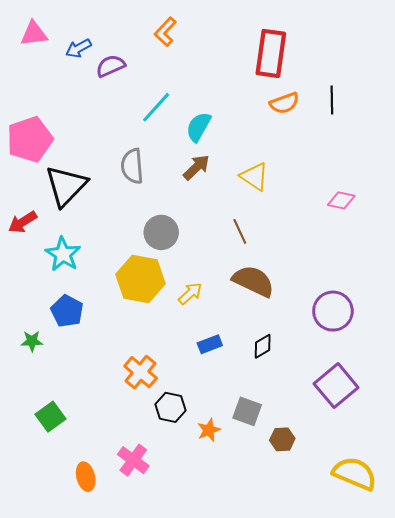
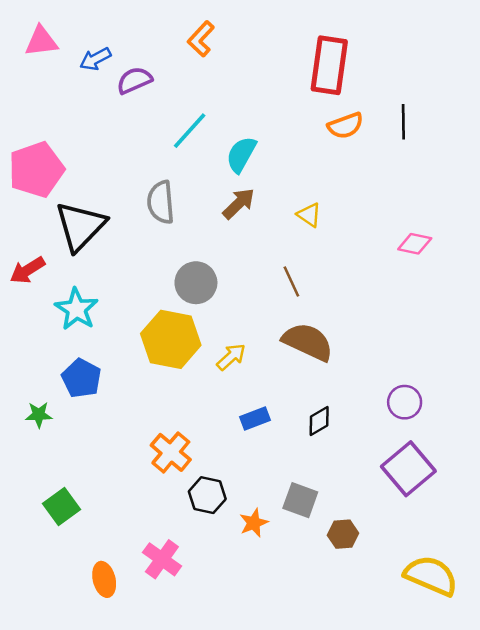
yellow triangle: (254, 177) -> (309, 215), size x0.7
purple circle: (333, 311) -> (405, 402), moved, size x0.7

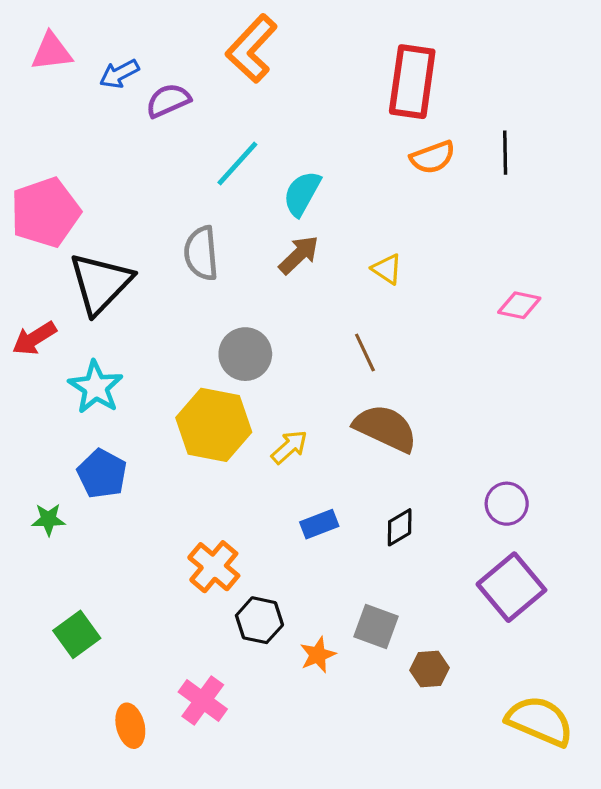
orange L-shape: (201, 39) -> (252, 49), size x1.5

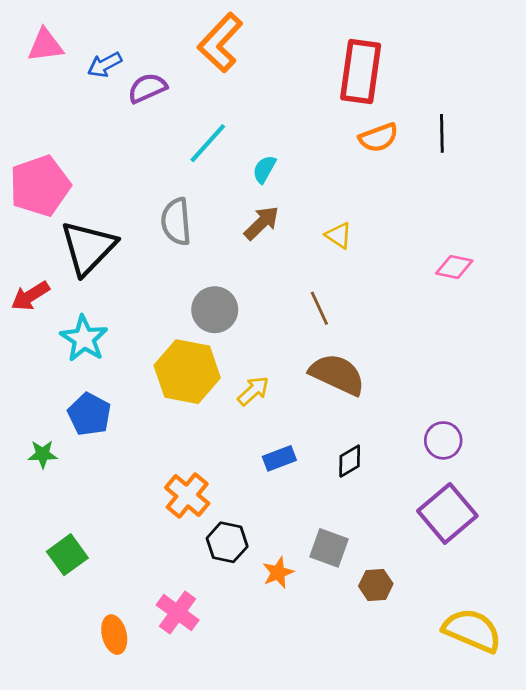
cyan semicircle: (302, 193) -> (264, 169), size x0.7

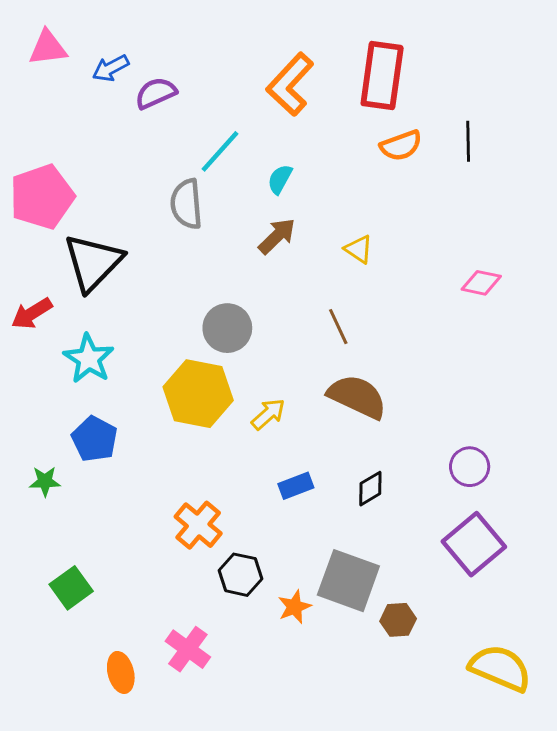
orange L-shape: (220, 43) -> (290, 84), moved
gray semicircle: (176, 222) -> (186, 204), moved
gray square: (329, 548) -> (348, 581), size x1.5

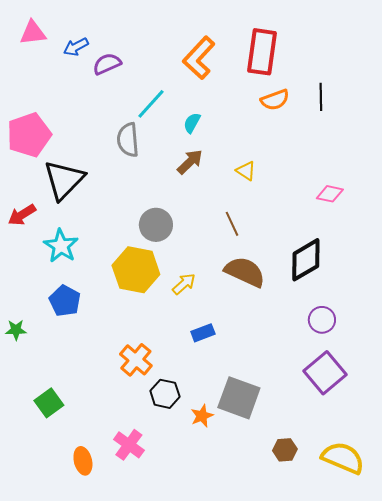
green star: (45, 481) -> (16, 330), moved
black diamond: (370, 489) -> (306, 260), moved, size x1.8
brown hexagon: (398, 620) -> (285, 450), moved

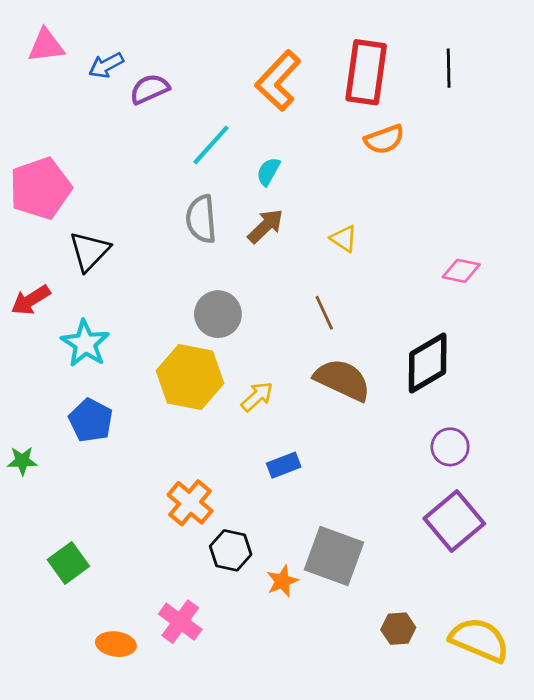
black line: (321, 97) -> (449, 68), moved
gray semicircle: (128, 140) -> (201, 219), moved
black triangle: (64, 180) -> (89, 251), size x0.7
orange ellipse: (83, 461) -> (116, 644), turned -68

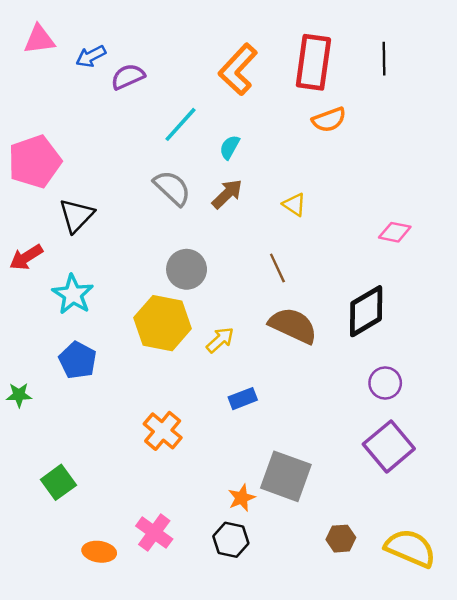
gray semicircle: (201, 219) -> (172, 188), turned 138
black hexagon: (231, 550) -> (231, 540), moved

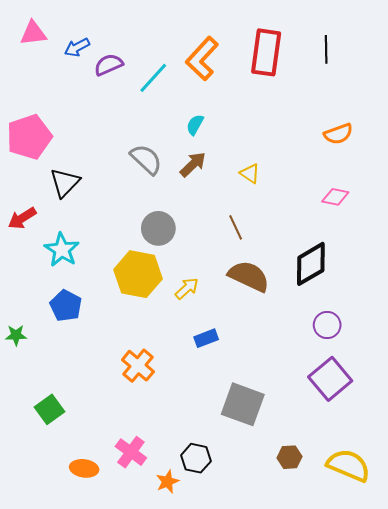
orange semicircle: (329, 120) -> (338, 134), moved
cyan line: (181, 124) -> (153, 78), moved
orange star: (242, 498) -> (167, 482), moved

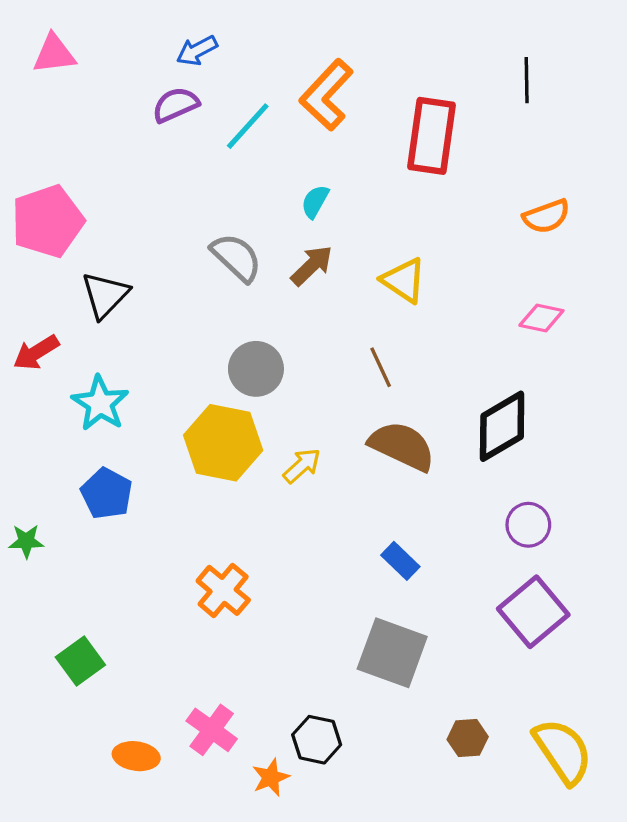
blue arrow: (77, 47) -> (197, 51), moved
red rectangle: (266, 52) -> (432, 136), moved
yellow triangle: (250, 173) -> (404, 280), size x1.4
blue rectangle: (206, 338) -> (400, 561), moved, turned 65
yellow semicircle: (348, 465) -> (563, 751), turned 33

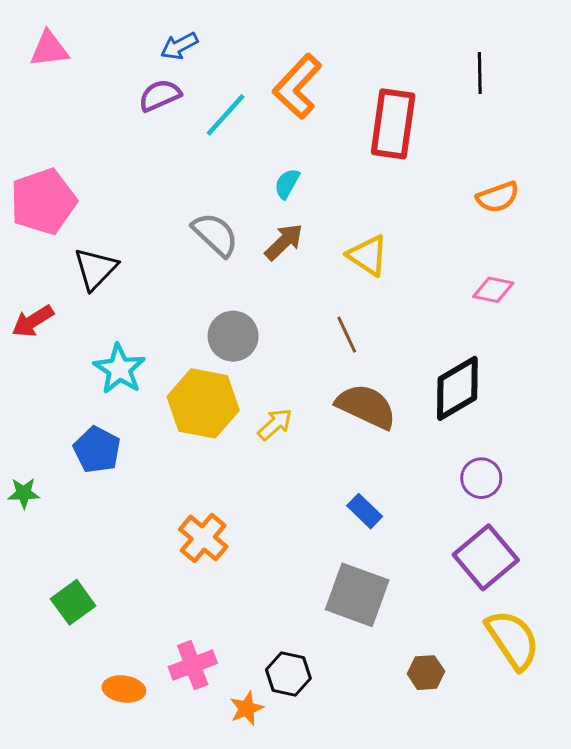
cyan star: (100, 403) -> (119, 369), moved
pink cross: (212, 730) -> (193, 665), turned 33
yellow semicircle: (563, 751) -> (513, 640), moved

